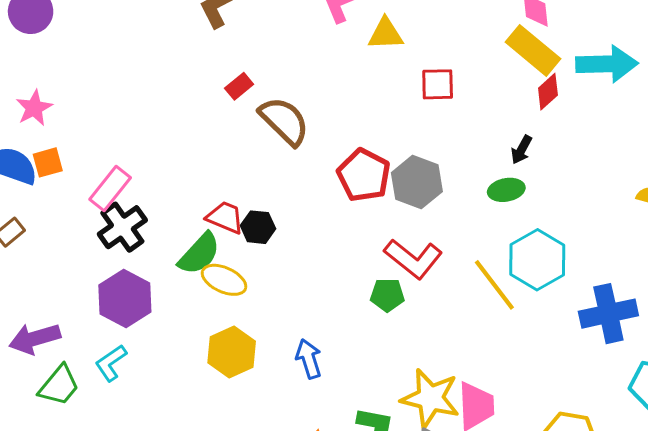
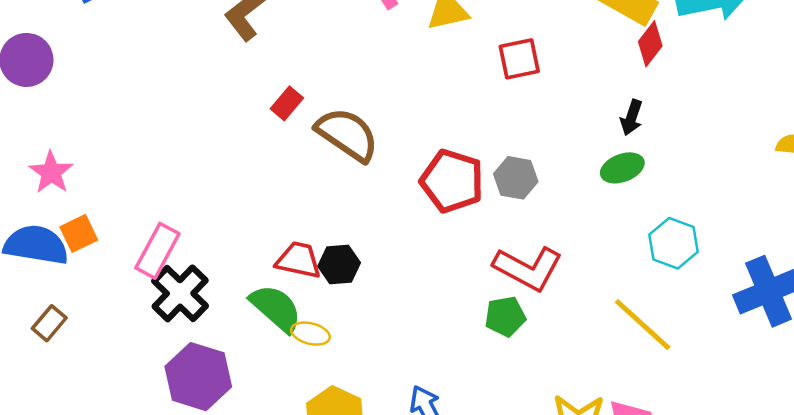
gray hexagon: (417, 182) -> (516, 178), size x0.7
green semicircle: (199, 254) -> (276, 308), turned -81
cyan hexagon: (537, 260) -> (673, 243), size x0.7
yellow ellipse: (224, 280) -> (311, 334), size x0.7
yellow line: (494, 285) -> (643, 325), moved

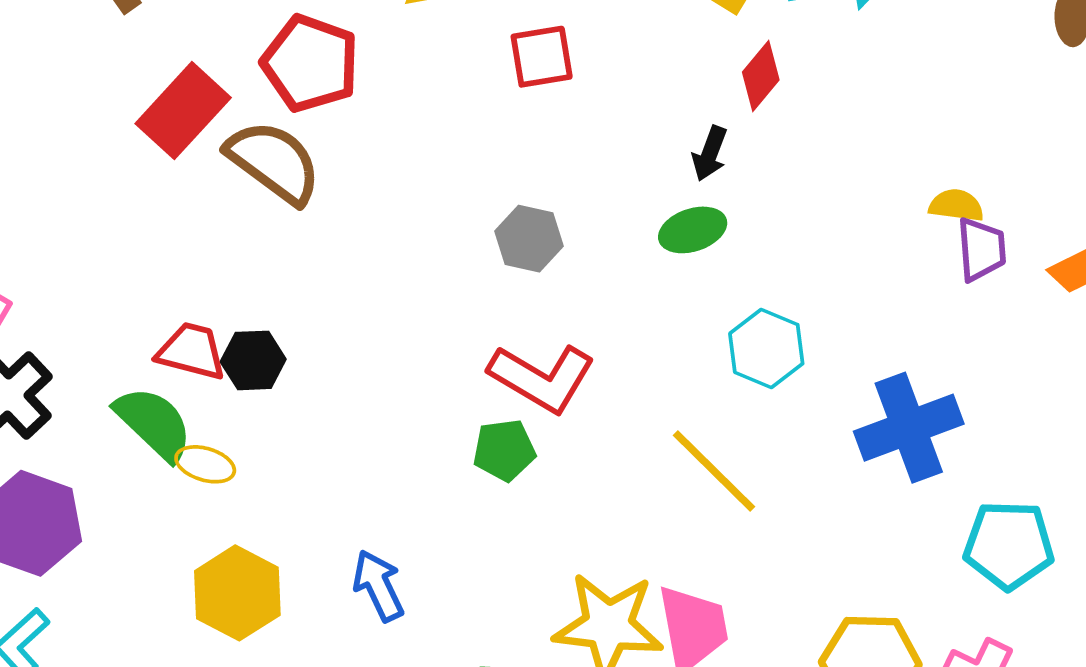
red diamond: (650, 44) -> (761, 76), moved
red rectangle: (287, 103) -> (183, 111), size x1.8
red pentagon: (452, 181) -> (310, 63), moved

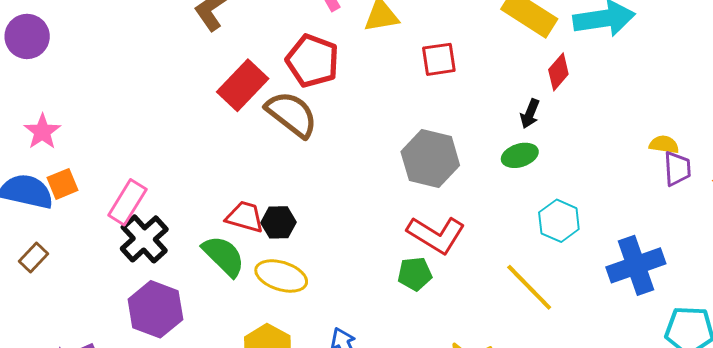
gray hexagon: (529, 239) -> (430, 158), size x1.6
yellow ellipse: (205, 464) -> (281, 276), moved, size x1.6

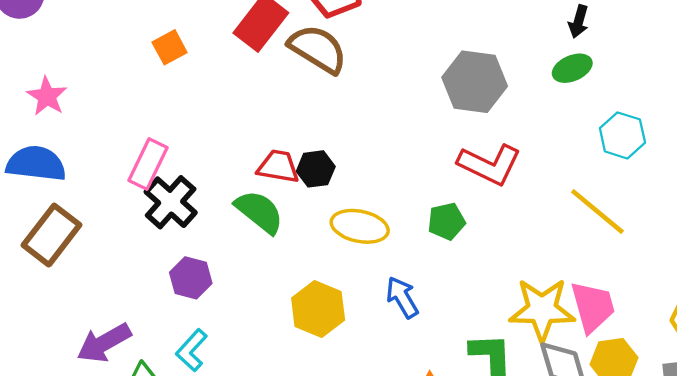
orange square: (63, 184) -> (170, 47), moved
brown rectangle: (33, 258) -> (51, 235), size x1.8
green pentagon: (415, 274) -> (446, 221), moved
yellow ellipse: (281, 276) -> (360, 226), moved
purple hexagon: (155, 309) -> (191, 278), size x0.7

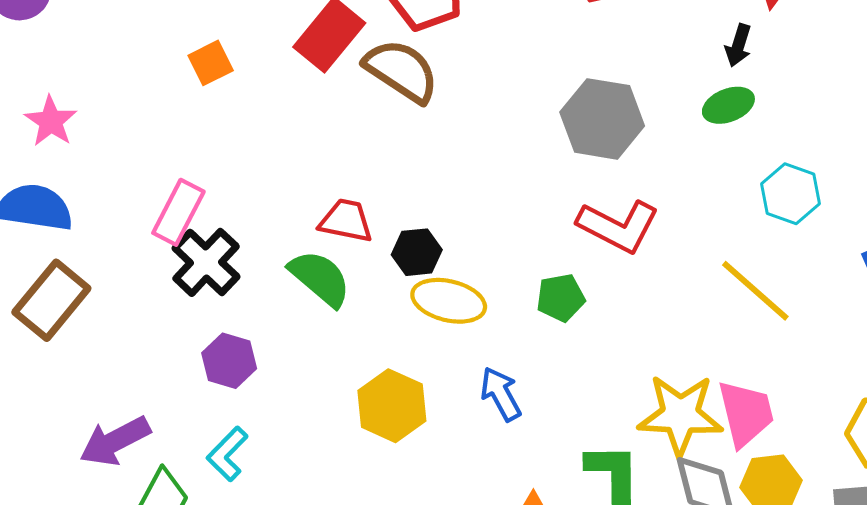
black hexagon: (316, 169) -> (417, 252), moved

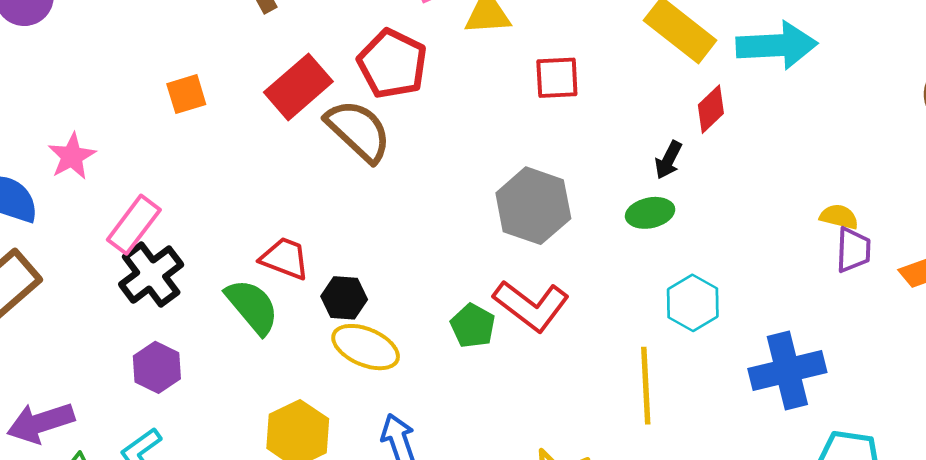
pink star: (51, 121) -> (72, 156), moved
yellow line: (755, 291) -> (646, 386), turned 36
green pentagon: (561, 298) -> (473, 326), moved, turned 30

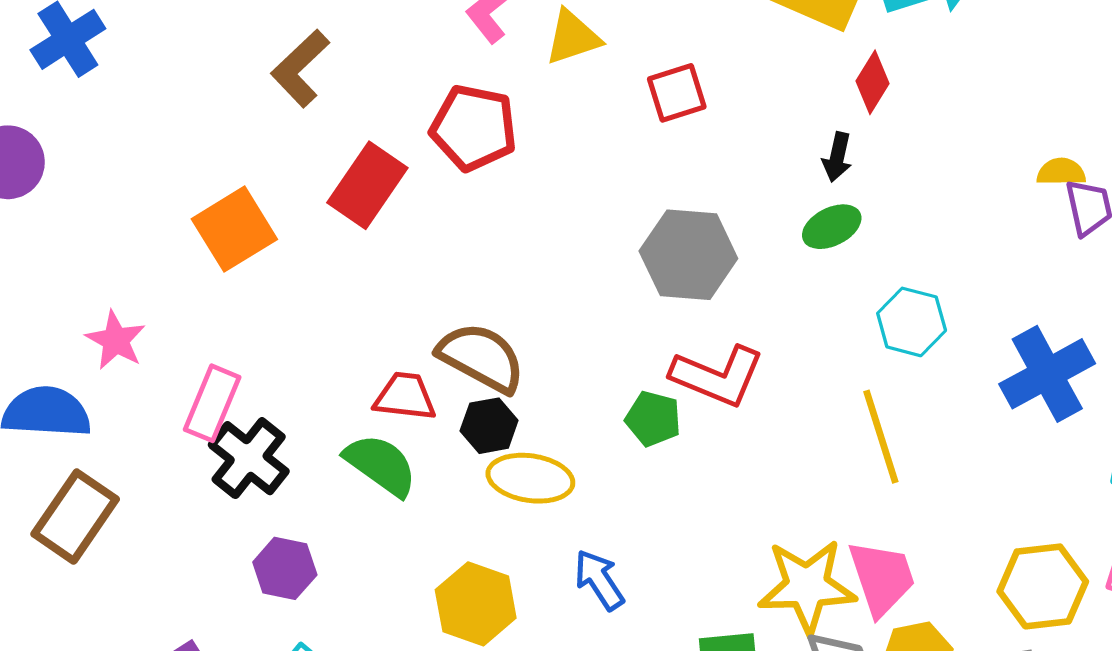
orange square: (186, 94) -> (234, 229), size x1.6
brown semicircle: (358, 131) -> (481, 357), moved

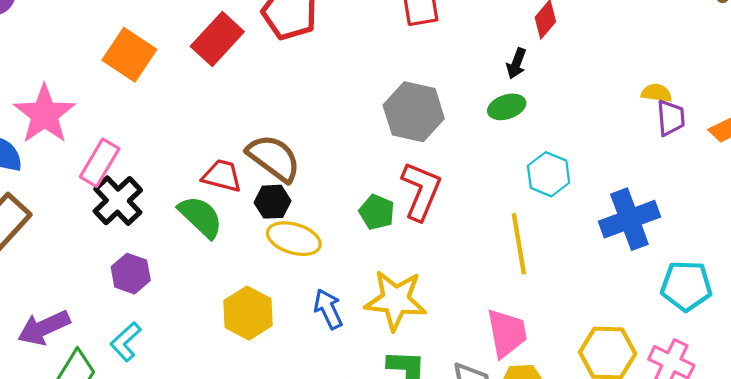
orange square: (234, 229) -> (129, 55), turned -33
pink star: (116, 340) -> (44, 114), size x1.6
red L-shape: (717, 376) -> (421, 191), turned -98
yellow star: (807, 586) -> (396, 300), moved

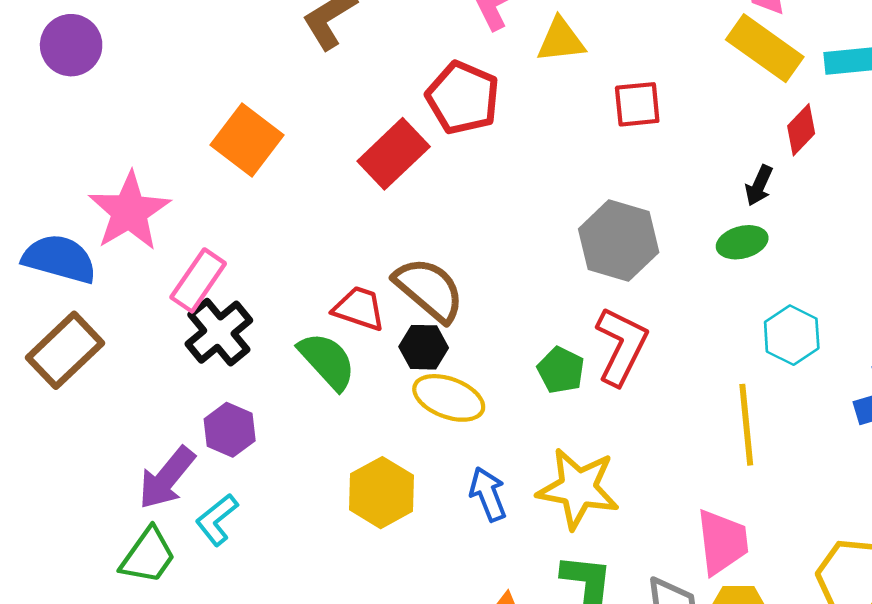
red rectangle: (217, 39) -> (394, 154), moved
purple arrow: (44, 328) -> (167, 478), moved, turned -30

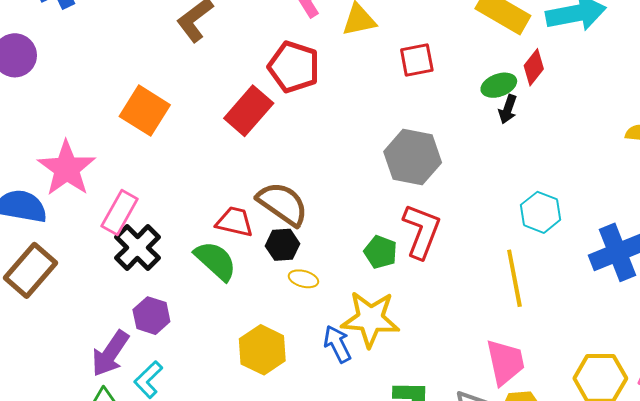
green ellipse: (742, 242) -> (499, 85), moved
yellow ellipse: (449, 398) -> (303, 279), size x0.6
yellow star: (578, 488) -> (370, 319), moved

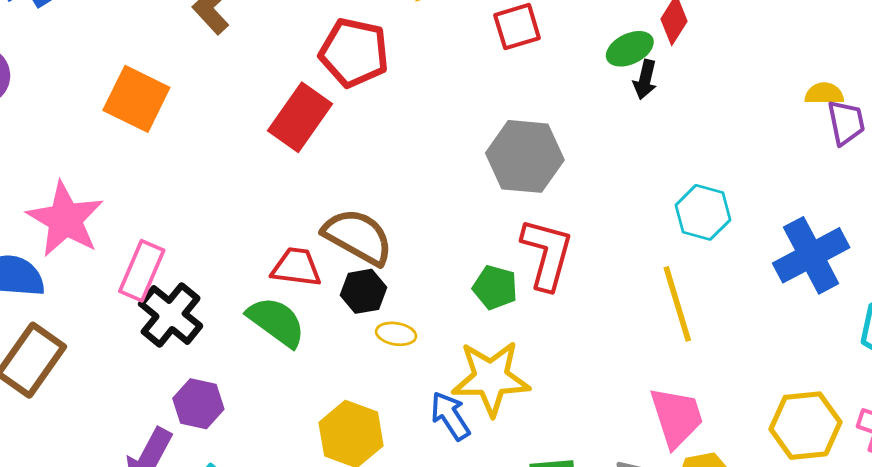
orange square: (145, 111) -> (136, 99), moved

